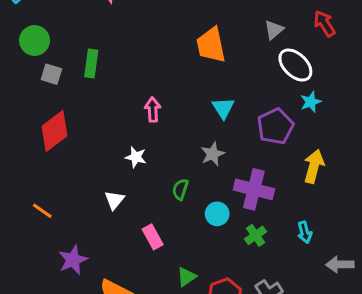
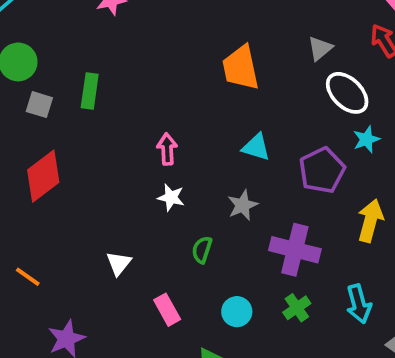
cyan triangle: (223, 108) -> (256, 147), turned -40
white star: (136, 157) -> (171, 197), moved
cyan circle: (217, 214) -> (237, 312), moved
cyan arrow: (305, 232) -> (359, 304), size x1.4

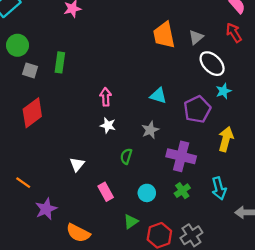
orange trapezoid: (241, 68) -> (164, 35), moved
orange line: (28, 277) -> (23, 183), moved

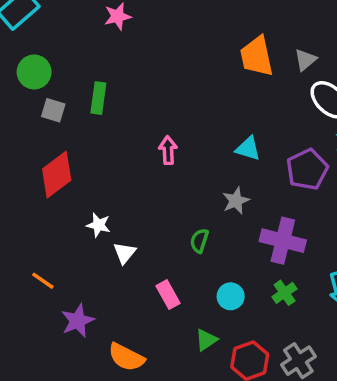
white star: (108, 125) -> (98, 225), moved

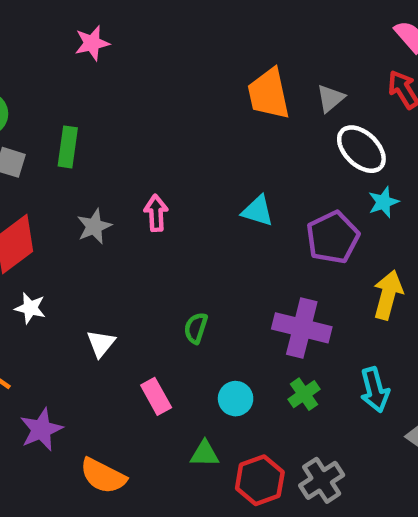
gray star: (236, 201) -> (94, 226), moved
white star: (98, 225) -> (30, 308), moved
green triangle: (206, 340) -> (205, 454), turned 35

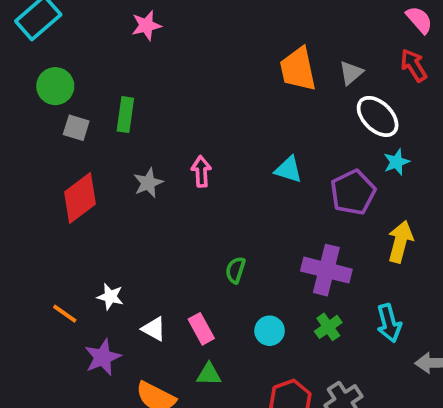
white star: (30, 308) -> (110, 297), moved
white triangle: (101, 343) -> (154, 329), moved, turned -40
green triangle: (205, 454) -> (209, 374), moved

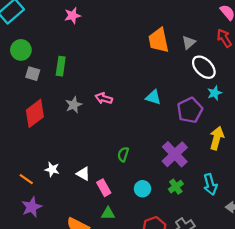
pink arrow: (201, 171) -> (104, 98), turned -70
purple cross: (326, 270) -> (175, 154), turned 32
white triangle: (154, 329) -> (83, 174), moved
purple star: (103, 357) -> (32, 207), moved

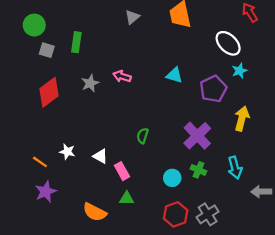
gray triangle: (189, 42) -> (132, 17), moved
green cross: (176, 187) -> (198, 170), turned -32
cyan circle: (142, 189) -> (172, 178), moved

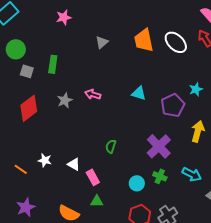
white ellipse: (228, 43) -> (176, 42), moved
cyan arrow: (235, 168) -> (192, 174), turned -48
purple star: (46, 192) -> (26, 207), moved

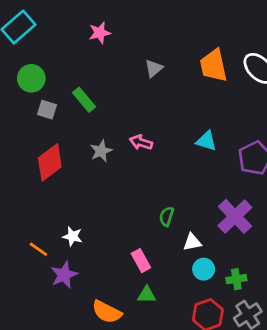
green rectangle: (53, 64) -> (84, 100), turned -48
white triangle: (74, 164) -> (192, 242), moved, turned -40
green cross: (160, 176) -> (236, 279), moved, turned -32
purple star: (26, 207) -> (64, 275), moved

